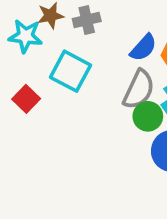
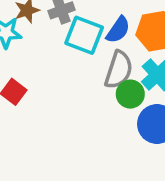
cyan square: (71, 71) -> (84, 35), moved

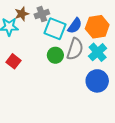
green circle: (130, 94) -> (55, 55), moved

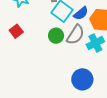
blue circle: (97, 81) -> (82, 79), moved

